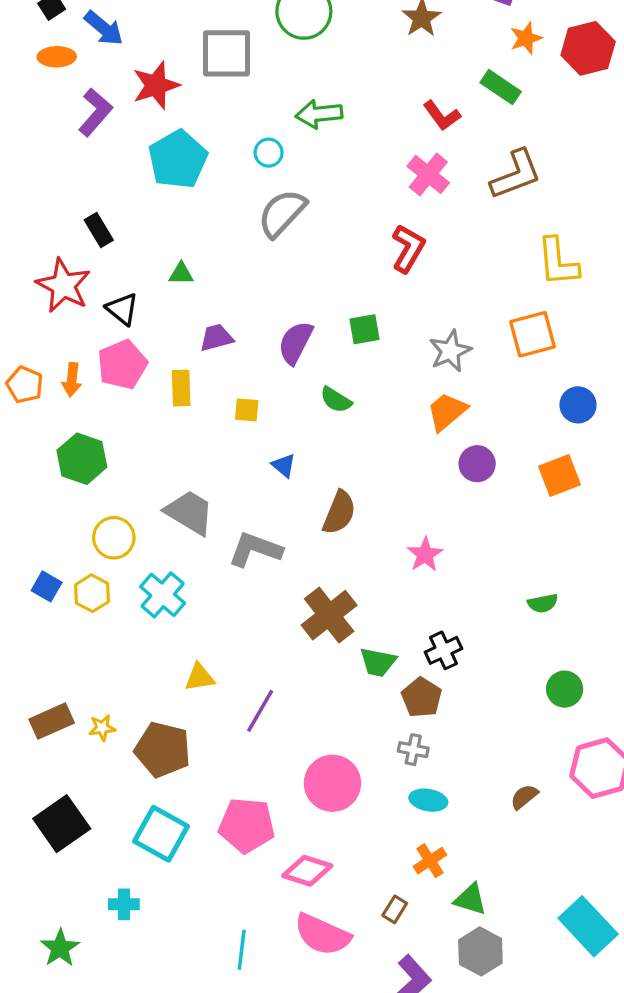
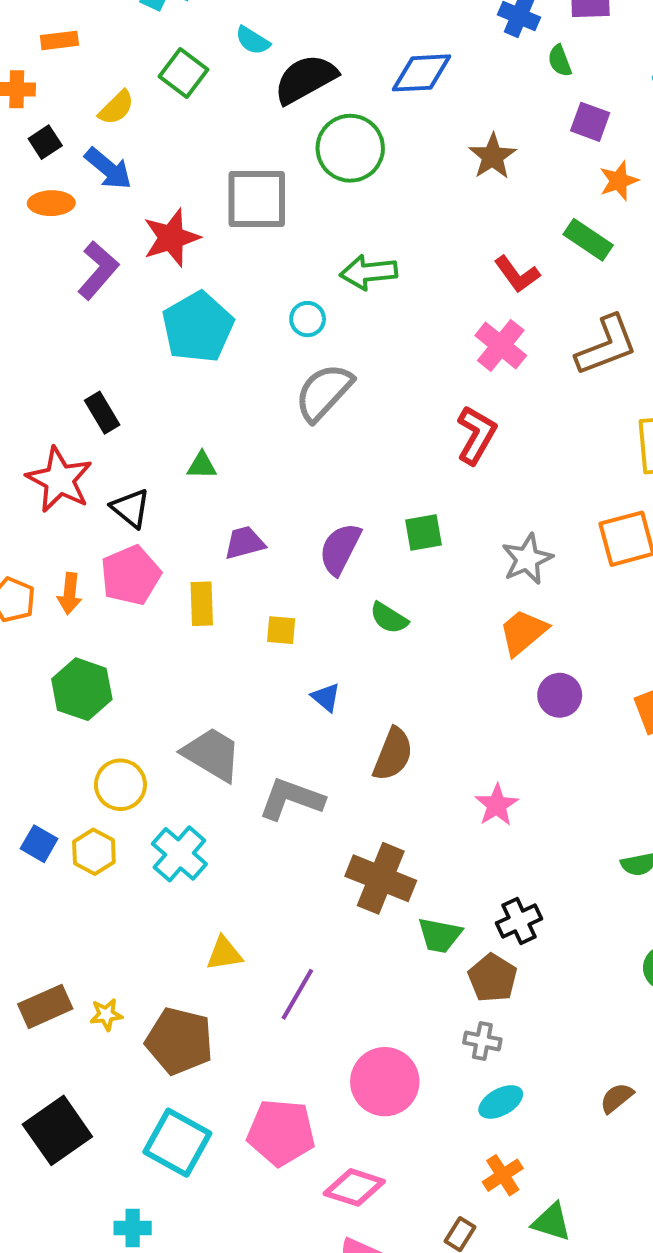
brown cross: (329, 615) -> (381, 878), turned -30
cyan ellipse: (428, 800) -> (501, 1102), turned -39

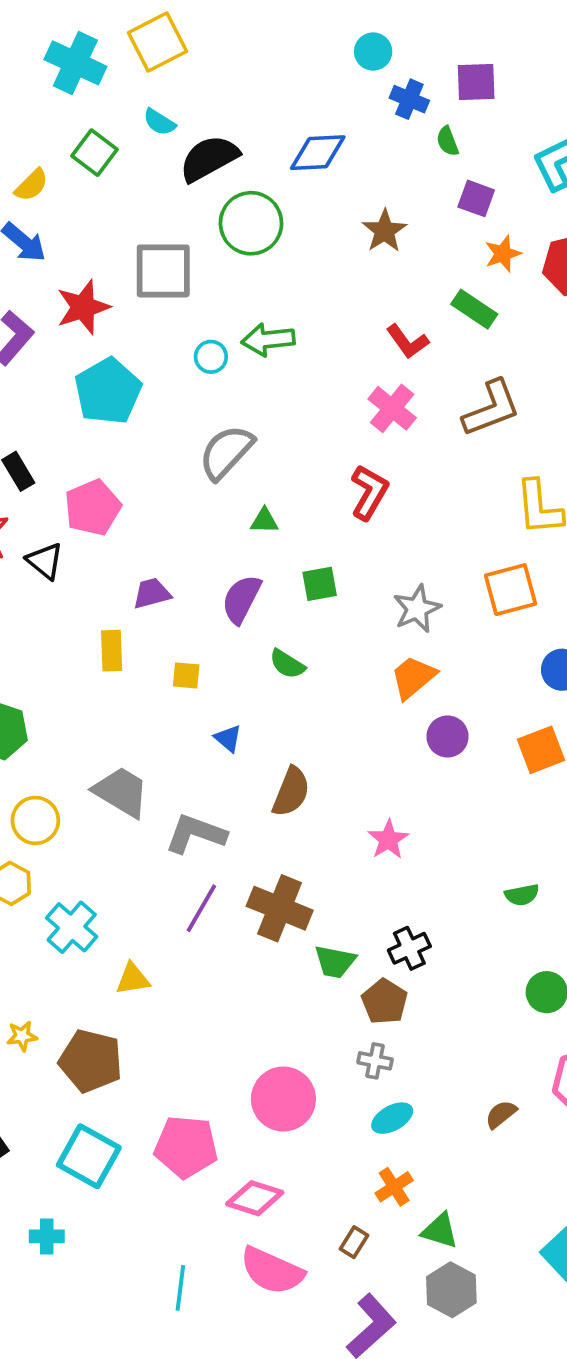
cyan circle: (308, 319) -> (211, 357), moved
green triangle: (202, 465) -> (264, 521), moved
pink pentagon: (131, 575) -> (93, 508), moved
cyan cross: (179, 854) -> (72, 927), moved
purple line: (297, 994) -> (201, 908), moved

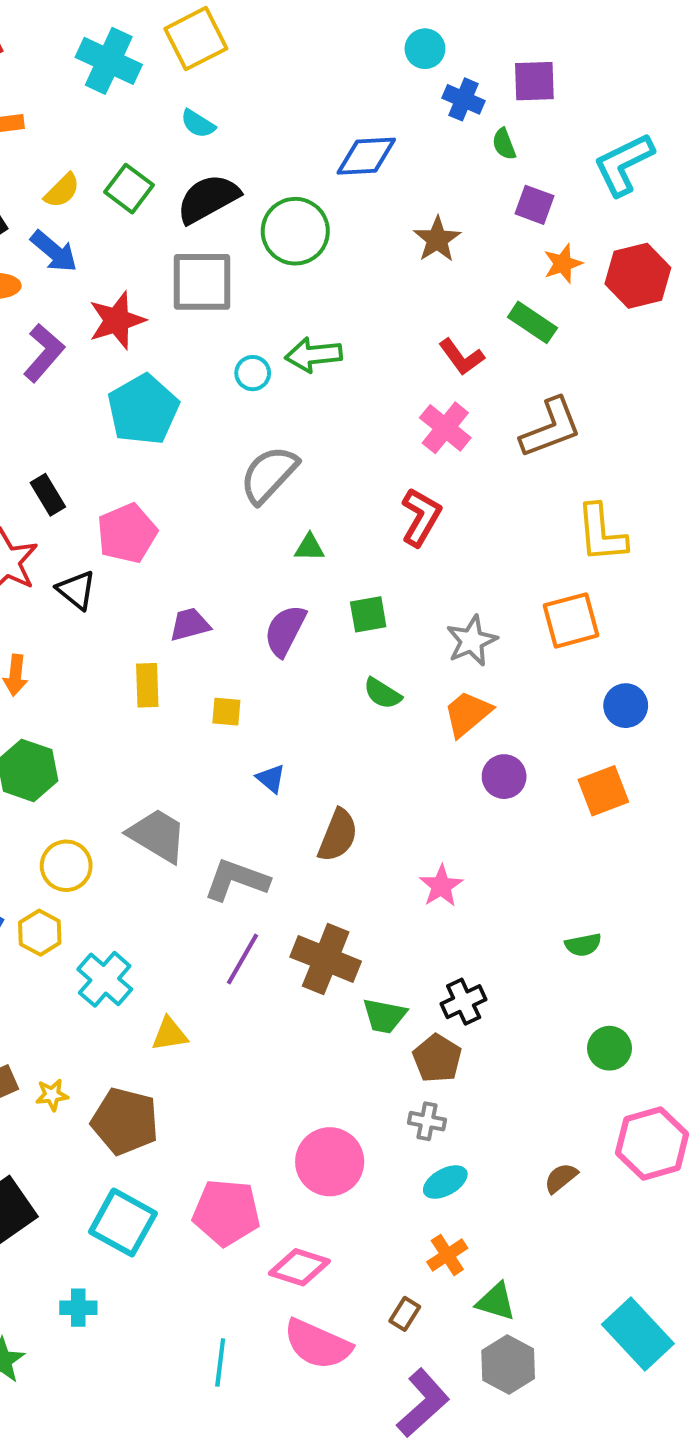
green square: (95, 153) -> (129, 189), moved
black semicircle: (209, 158) -> (208, 199), moved
green semicircle: (287, 664) -> (382, 693), moved

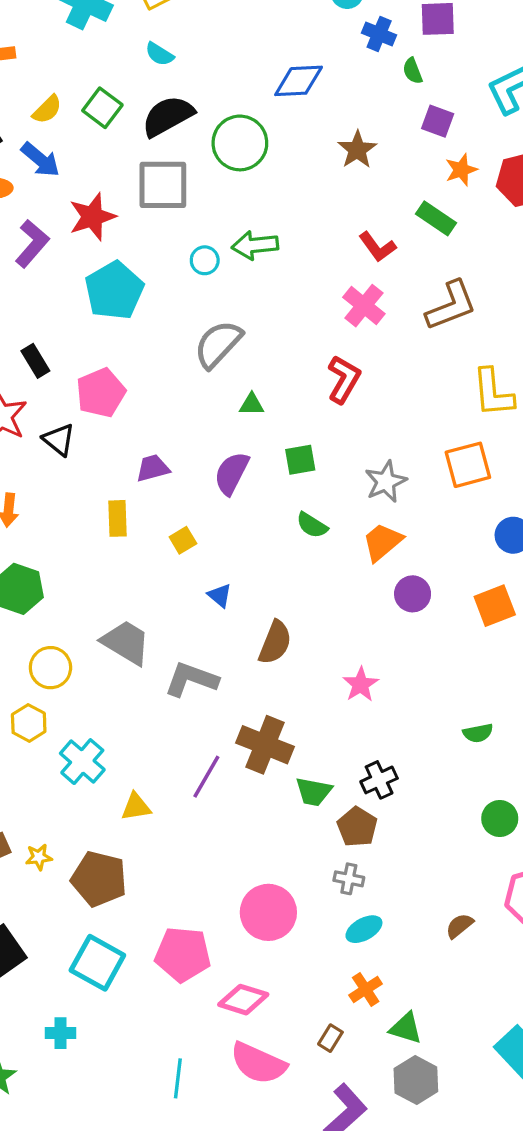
yellow square: (226, 712) -> (183, 540), turned -36
purple line: (243, 959) -> (206, 777), moved

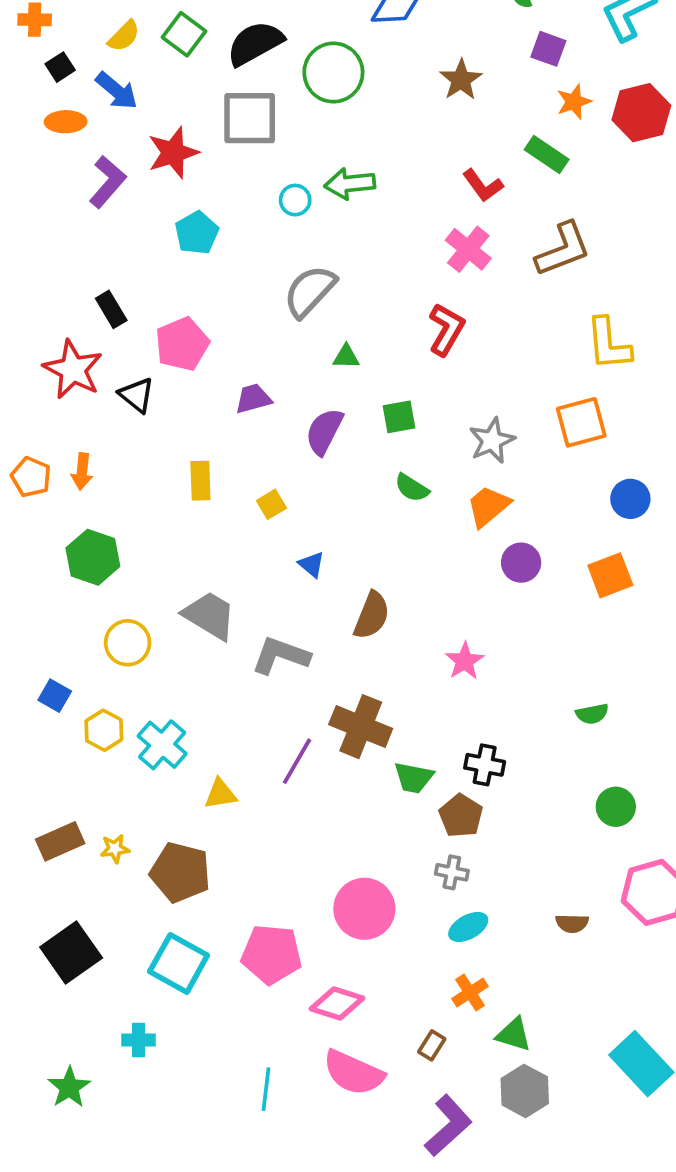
cyan pentagon: (114, 290) -> (197, 233), size x0.7
purple trapezoid: (153, 468) -> (253, 399), moved
yellow hexagon: (29, 723) -> (104, 730), moved
black cross: (379, 780) -> (485, 765), turned 36
brown semicircle: (459, 926) -> (572, 923), turned -140

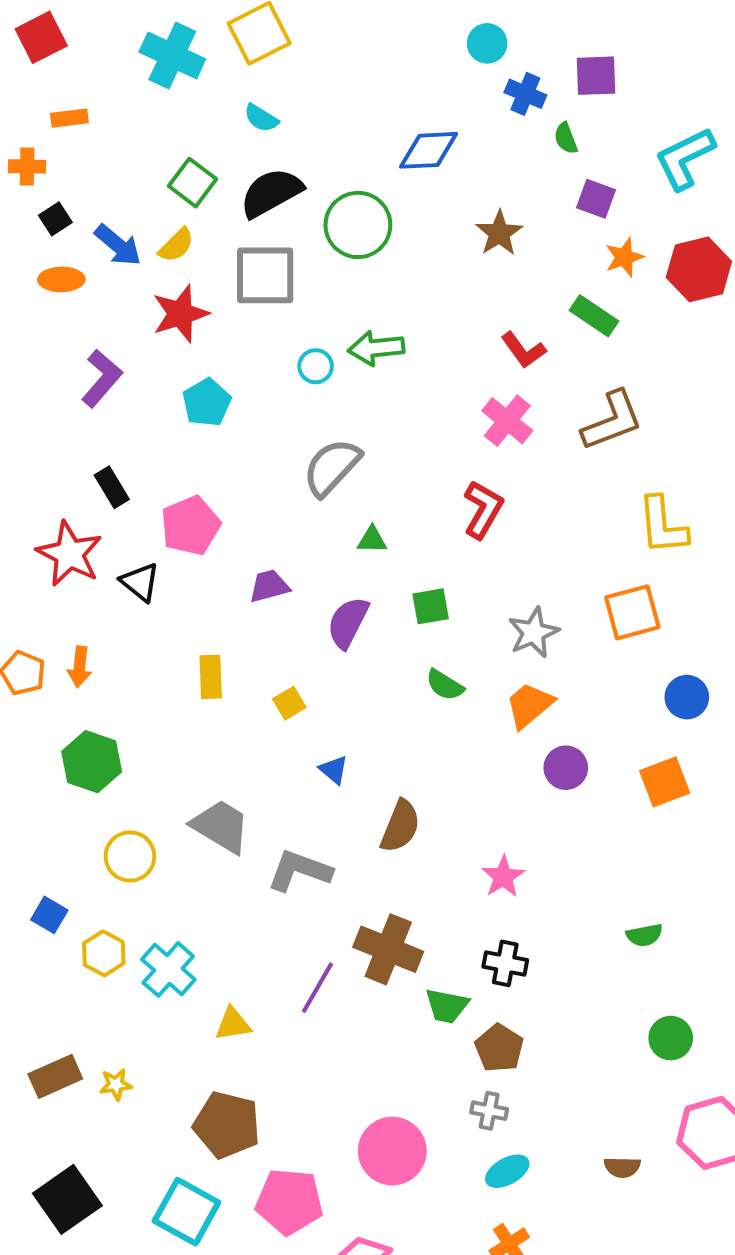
yellow semicircle: (124, 36) -> (176, 245), moved
purple L-shape: (107, 182) -> (102, 378), moved
black cross: (485, 765) -> (505, 963), moved
brown pentagon: (180, 872) -> (227, 1125), moved

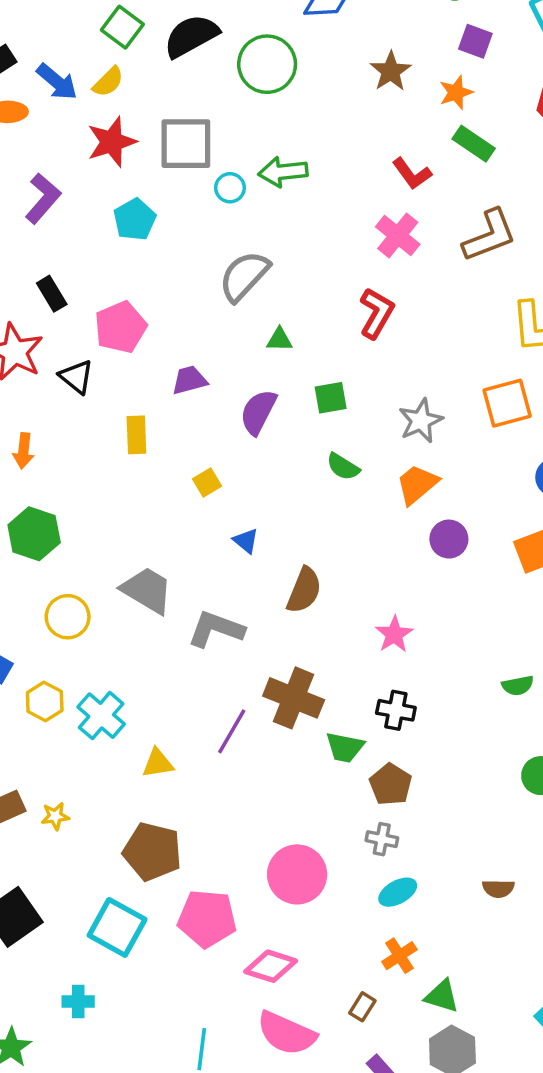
orange star: (624, 257) -> (456, 92), moved
gray square: (265, 275) -> (186, 144), moved
yellow rectangle: (211, 677) -> (136, 435), moved

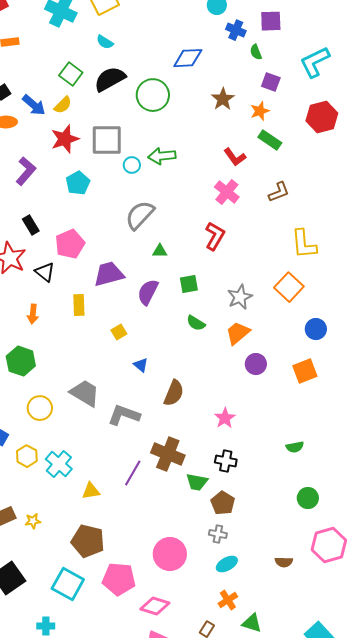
brown L-shape: (489, 235) -> (279, 192), size x0.7
purple trapezoid: (189, 380) -> (109, 274), size x1.5
orange square: (507, 403) -> (289, 287), turned -32
orange arrow: (23, 451) -> (33, 314), moved

